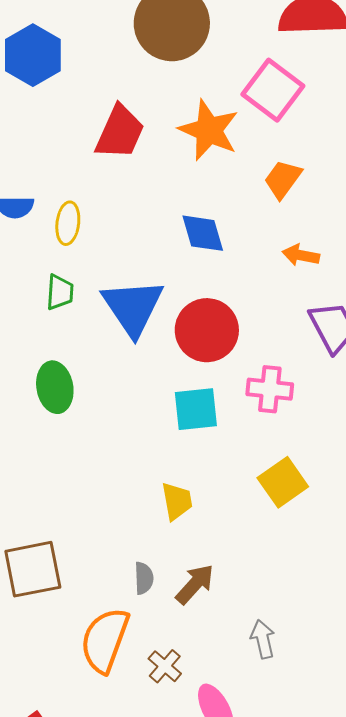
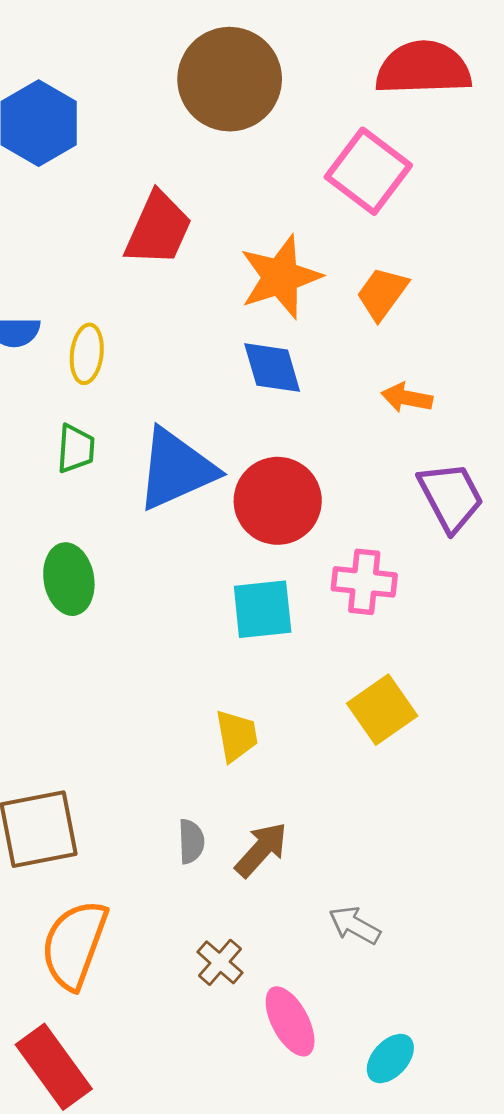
orange star: (209, 130) -> (280, 277), moved, turned 30
blue triangle: (133, 307) -> (176, 469), turned 40
gray arrow: (263, 639) -> (355, 925), turned -48
orange semicircle: (105, 640) -> (74, 944), moved

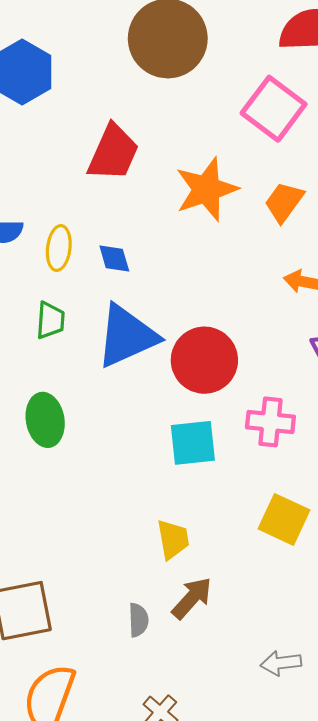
blue diamond: (272, 368) -> (114, 259), moved, size x0.7
yellow square: (382, 710) -> (284, 519), turned -30
brown arrow: (261, 850) -> (192, 598), moved
gray arrow: (355, 925) -> (281, 663), moved, turned -36

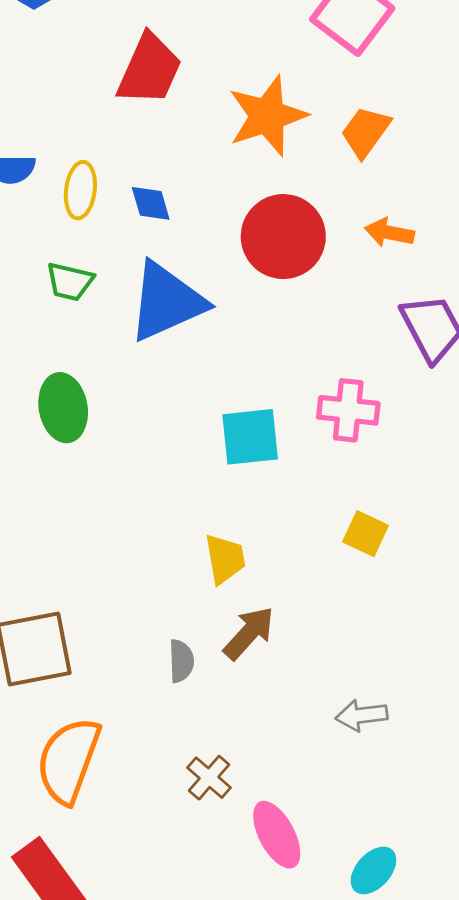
green trapezoid: (50, 320) -> (70, 282), turned 99
red circle: (204, 360) -> (283, 237), moved
yellow square: (284, 519) -> (366, 534), size x0.7

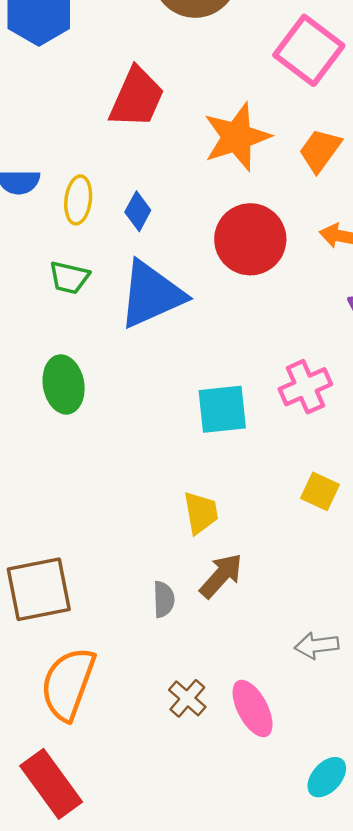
blue diamond: (151, 203) -> (138, 211), turned 45
pink cross: (348, 410) -> (305, 387), turned -30
pink ellipse: (277, 835) -> (253, 708), moved

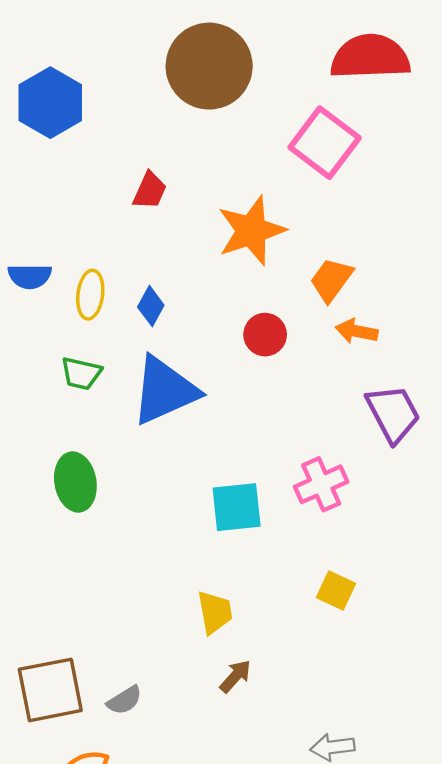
red trapezoid: (137, 98) -> (150, 191), size x0.6
orange trapezoid: (320, 150) -> (331, 280), moved
red circle: (250, 239) -> (265, 335), size x0.6
brown arrow: (221, 576) -> (235, 676), size x0.7
gray semicircle: (164, 599) -> (125, 700), moved, turned 60

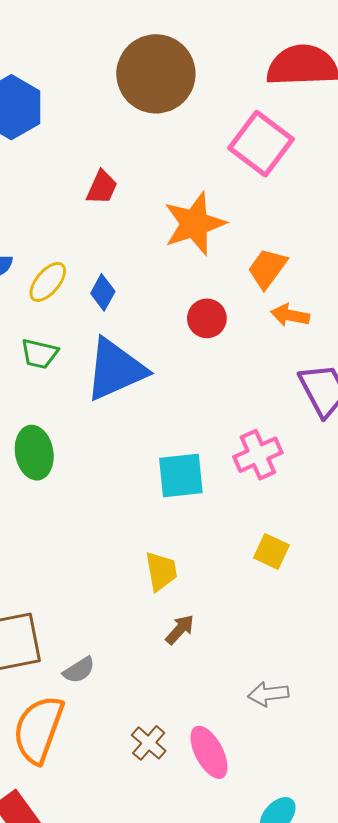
yellow ellipse: (90, 295) -> (48, 282), turned 33
gray semicircle: (125, 700) -> (79, 670), moved

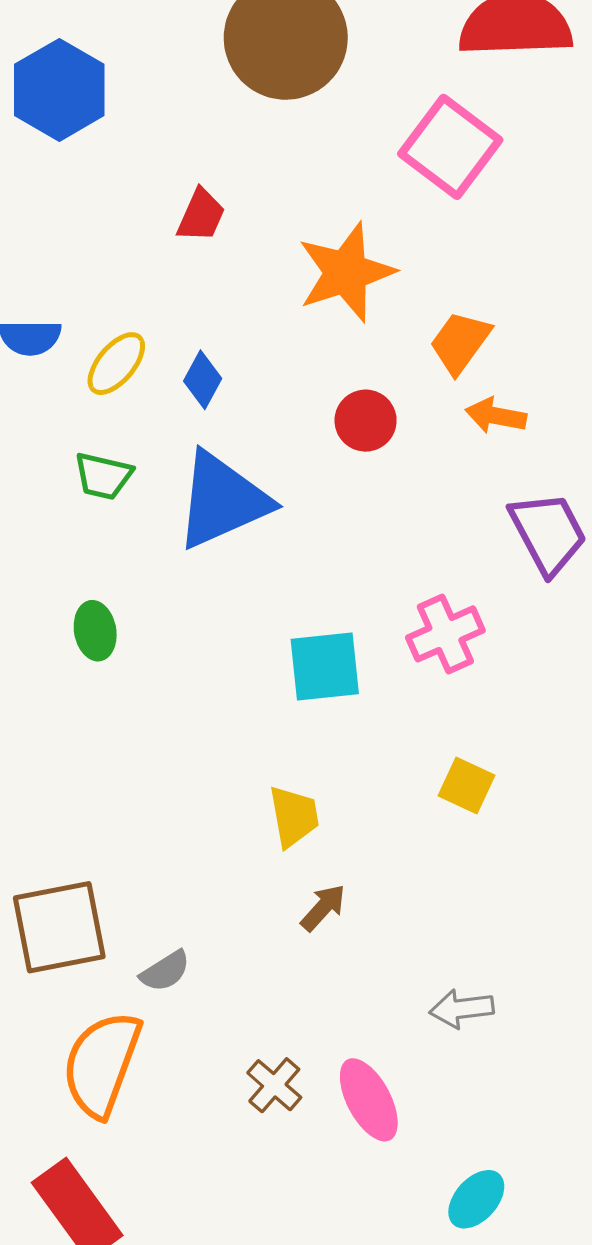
green ellipse: (34, 453) -> (95, 631), size x0.7

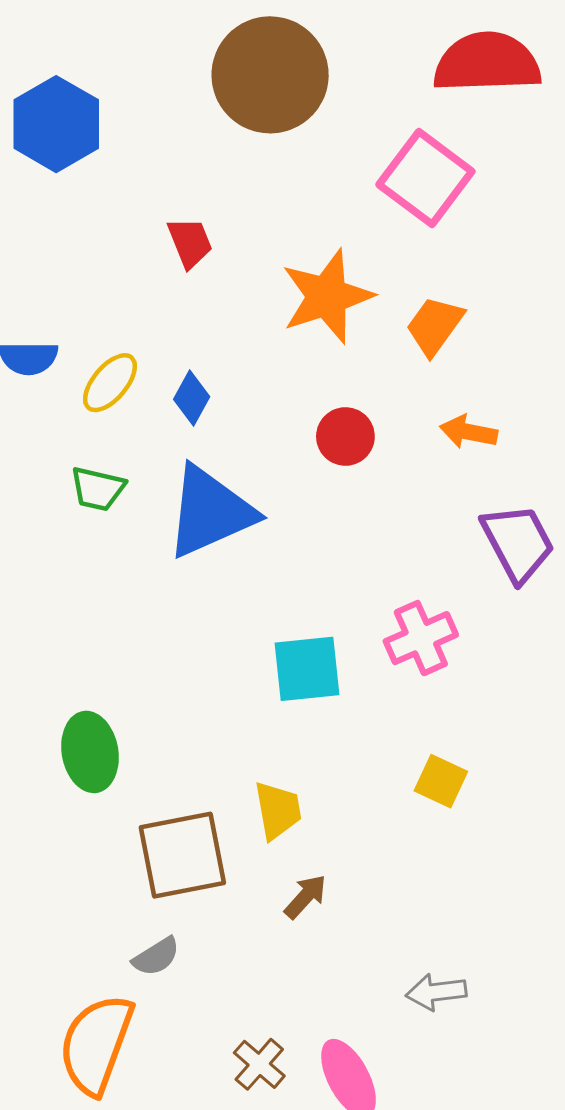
red trapezoid: (201, 215) -> (190, 243), turned -46
orange trapezoid: (460, 342) -> (435, 326), moved
green ellipse: (95, 631) -> (90, 752), moved, size x1.4
brown square: (59, 927) -> (182, 855), moved

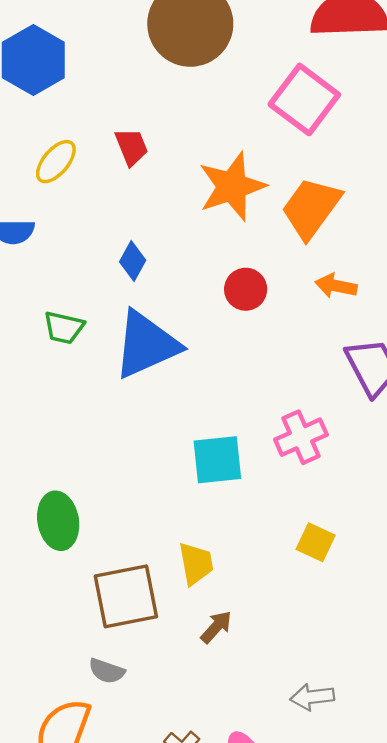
orange trapezoid: (435, 326) -> (311, 208), size x1.4
yellow ellipse: (110, 383) -> (56, 162), moved
gray semicircle: (156, 957) -> (107, 671), turned 51

